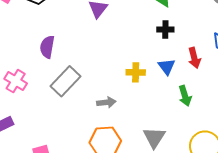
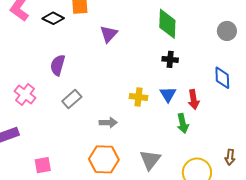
red arrow: (194, 58) -> (194, 99), moved
gray rectangle: (65, 81) -> (72, 99), size x0.7

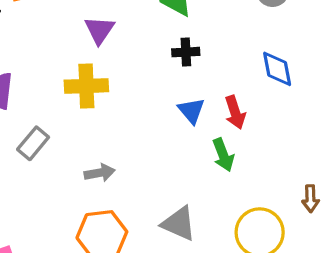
purple triangle: (109, 34) -> (99, 30), moved
yellow cross: (138, 97) -> (86, 86), moved, size x1.4
gray triangle: (150, 160) -> (179, 224), turned -35

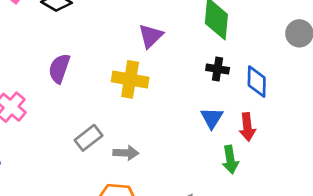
blue diamond: (277, 69) -> (257, 82), moved
gray rectangle: (33, 143) -> (89, 138), moved

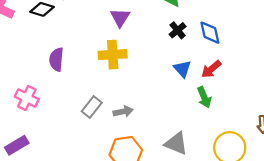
black cross: (218, 69) -> (178, 30), turned -35
red arrow: (247, 127) -> (211, 69), turned 70

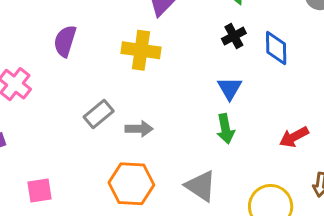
red arrow: (211, 69) -> (294, 137), moved
green arrow: (204, 97) -> (225, 129), moved

